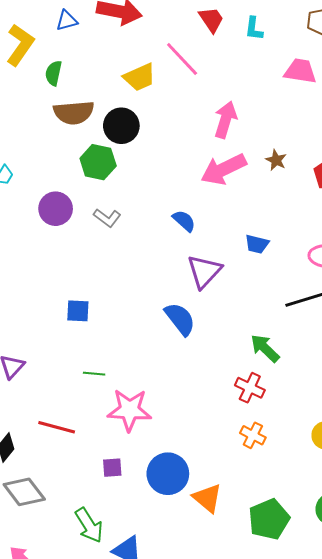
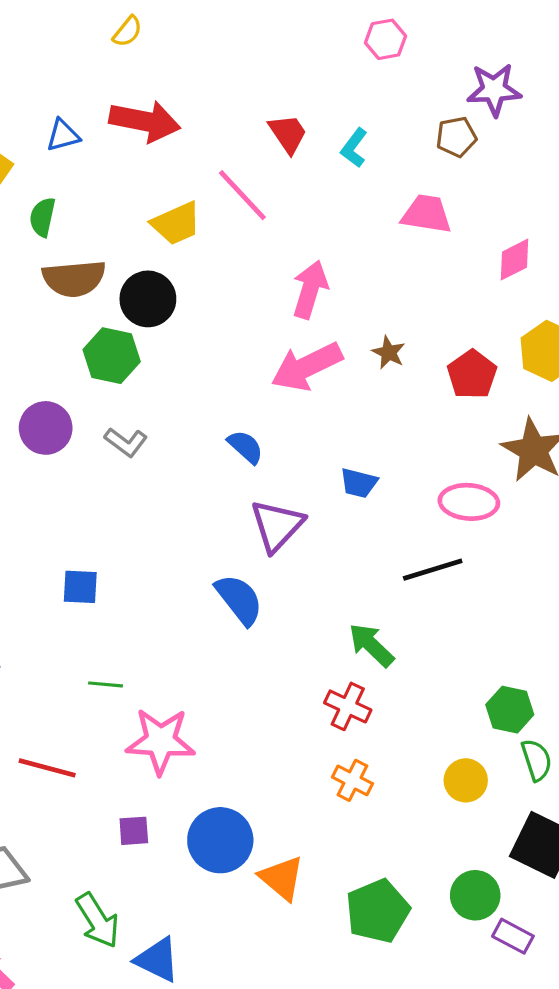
cyan L-shape: (254, 29) -> (354, 148), turned 30

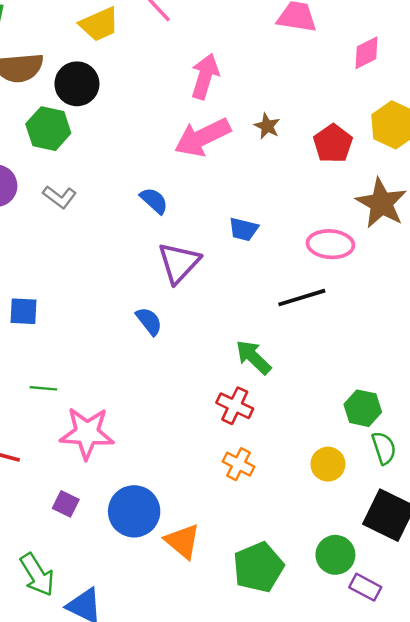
blue semicircle: (239, 599) -> (149, 321), size x0.7
purple square: (134, 831) -> (66, 504), turned 30

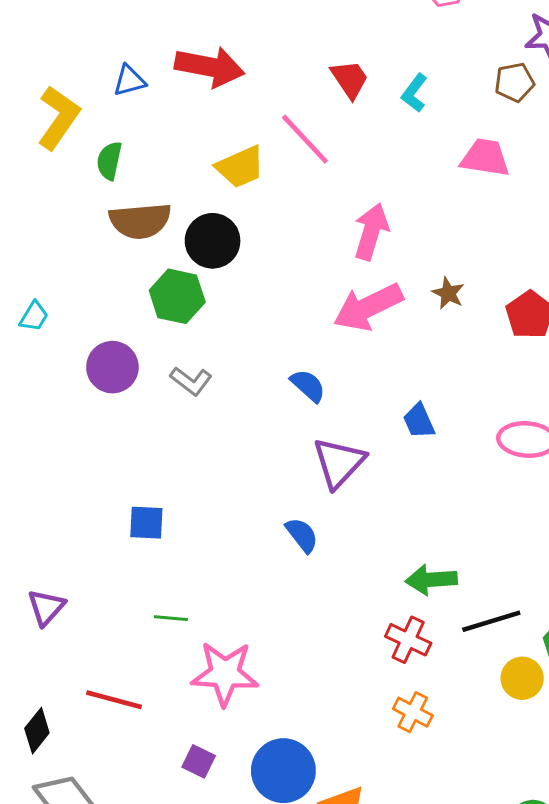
blue trapezoid: (243, 229) -> (419, 421), turned 52
black line: (302, 298) -> (491, 621), moved
green arrow: (253, 357) -> (431, 580), turned -48
yellow circle: (328, 464) -> (522, 678), moved

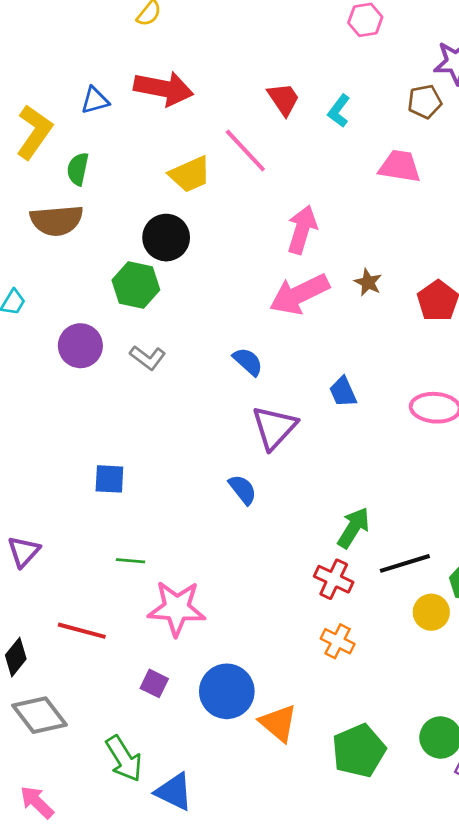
brown semicircle: (140, 221) -> (57, 220), moved
green arrow: (431, 580) -> (353, 528), turned 126

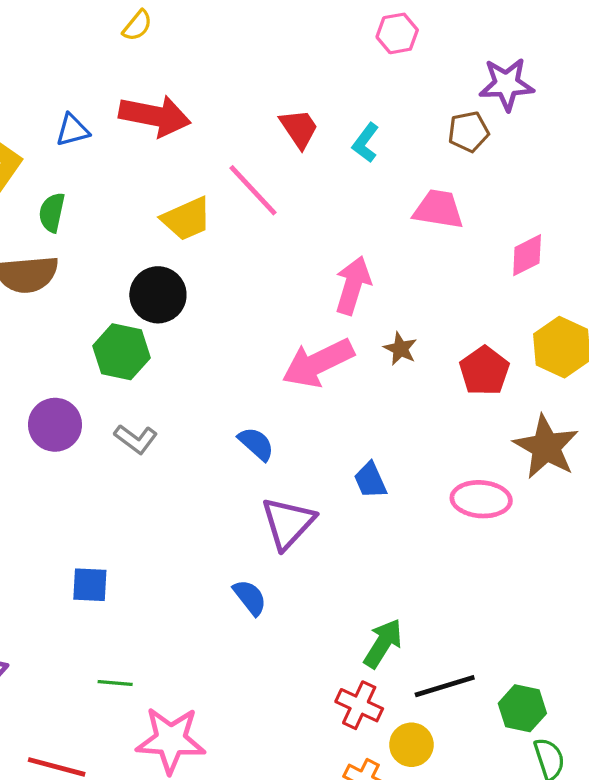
pink arrow: (302, 230) -> (353, 285), moved
yellow circle: (431, 612) -> (411, 745), moved

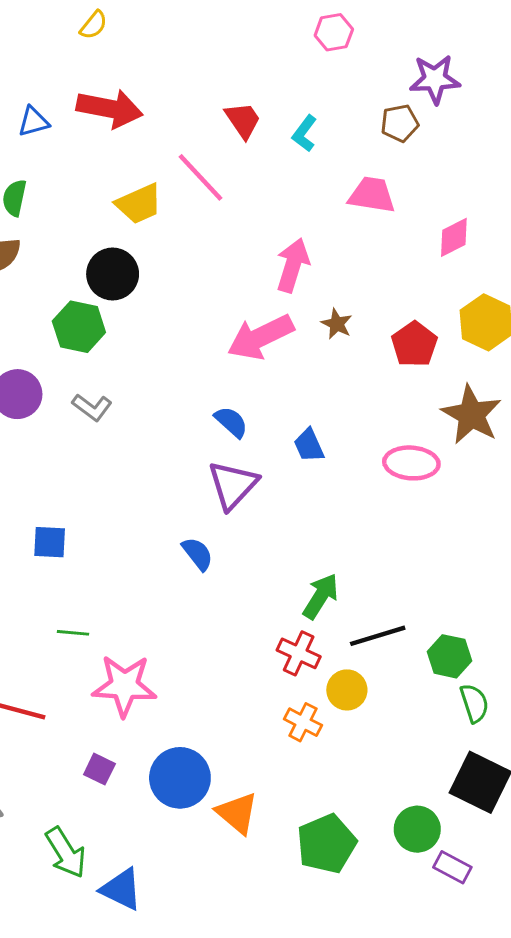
blue semicircle: (256, 444) -> (231, 422), moved

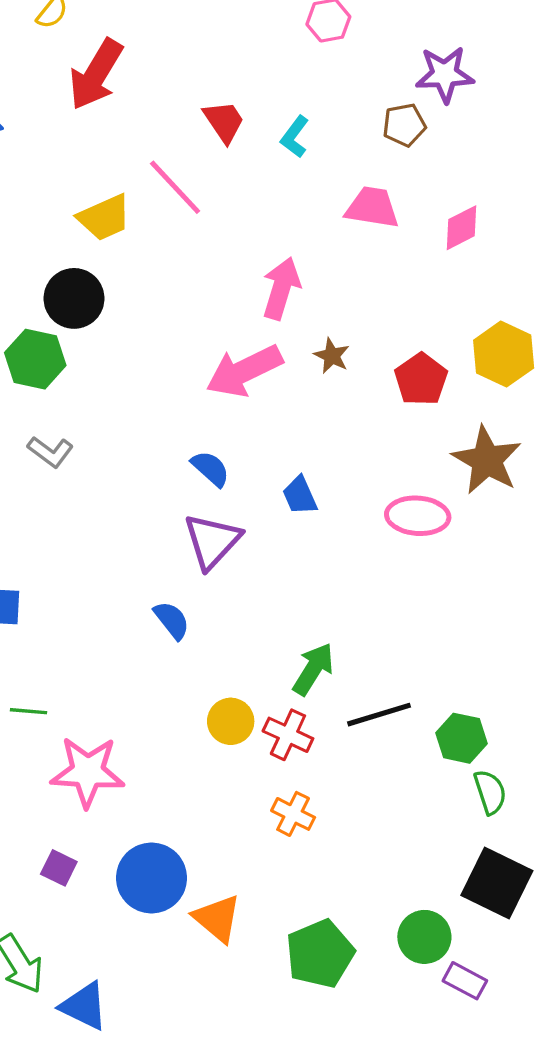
red arrow: (110, 108) -> (96, 74), moved, turned 110
pink diamond: (454, 237) -> (461, 228), moved
yellow circle: (347, 690) -> (231, 721), moved

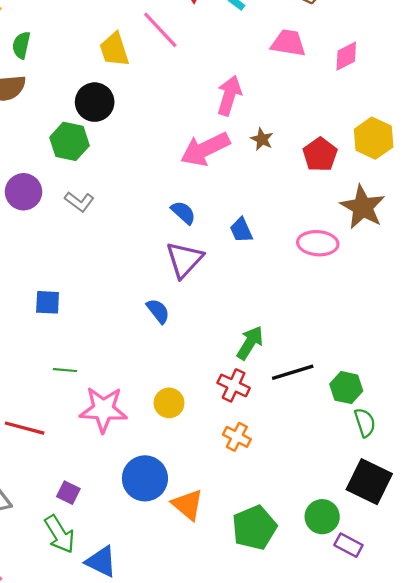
yellow trapezoid: (104, 218) -> (114, 50), turned 96
yellow circle: (231, 721) -> (169, 403), moved
purple square: (59, 868) -> (68, 493), moved

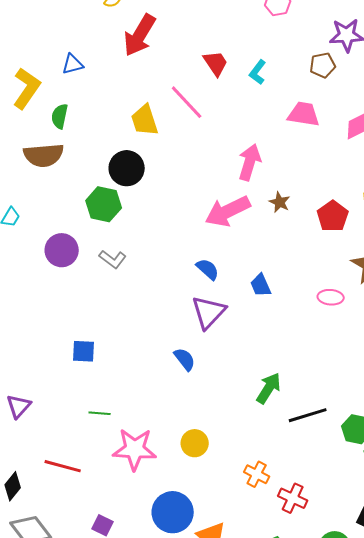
pink ellipse: (318, 243) -> (331, 297), size x0.7
red cross: (234, 385) -> (293, 498), moved

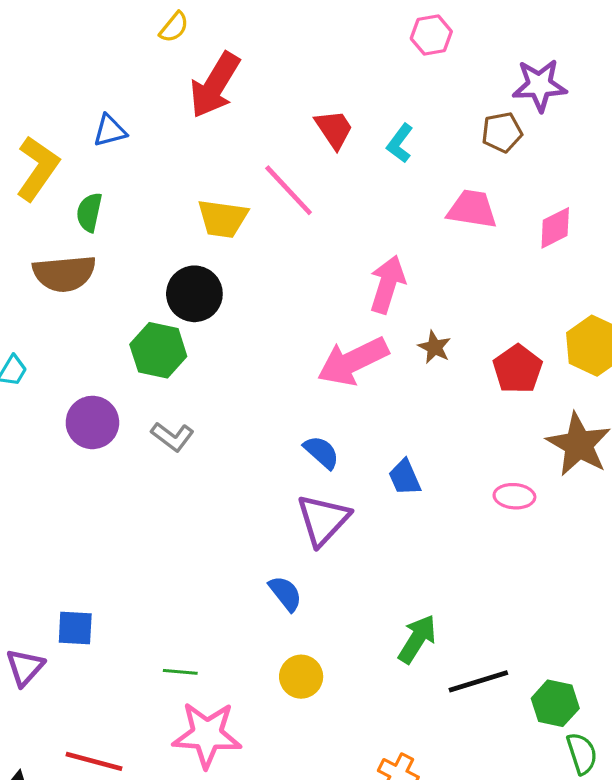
yellow trapezoid: (145, 120) -> (223, 219), turned -64
blue square: (84, 351) -> (75, 628), moved
green line: (100, 413) -> (180, 672), moved
yellow circle: (195, 443) -> (301, 677), moved

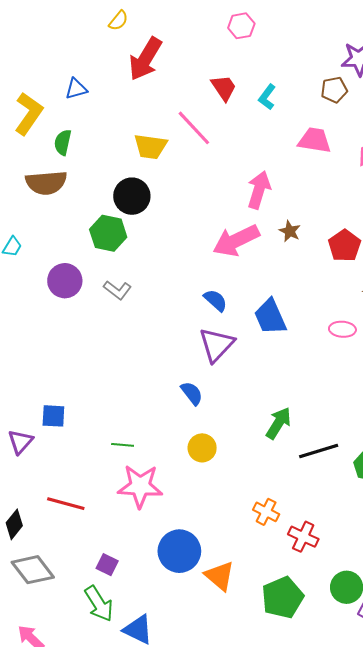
pink hexagon: (431, 35) -> (241, 26), moved
blue trapezoid: (405, 477) -> (270, 317), size x1.5

